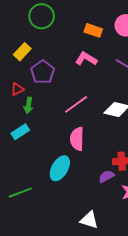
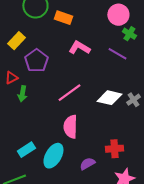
orange rectangle: (93, 30) -> (63, 18), moved
cyan rectangle: (20, 132) -> (26, 150), moved
purple semicircle: (106, 176) -> (87, 164), moved

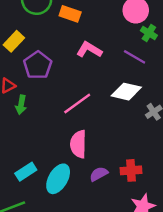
white diamond: (109, 98) -> (126, 92), moved
purple semicircle: (87, 164) -> (99, 174), moved

